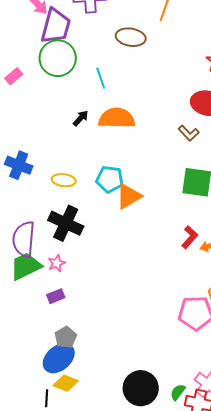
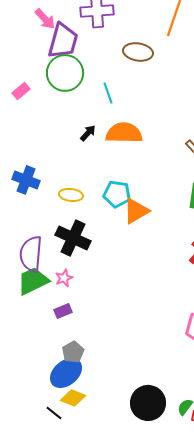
black line: (47, 398) -> (54, 413), turned -54

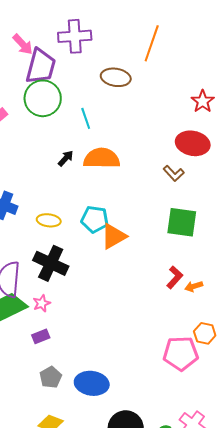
blue ellipse: (66, 373) -> (92, 383), moved, turned 48

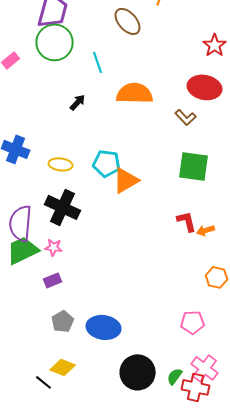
brown ellipse: (116, 77) -> (128, 21), turned 40
orange semicircle: (102, 158) -> (135, 93), moved
red L-shape: (175, 277) -> (187, 221), turned -55
pink star: (42, 303) -> (54, 247), turned 30
pink pentagon: (181, 353) -> (193, 322), moved, size x0.7

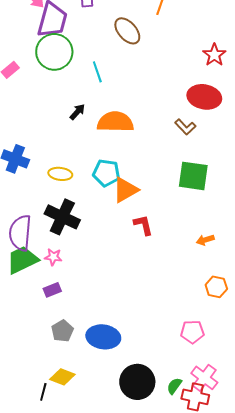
orange semicircle: (135, 93) -> (115, 122), moved
red L-shape: (187, 221) -> (143, 225), moved
black line: (44, 382) -> (43, 392), turned 66

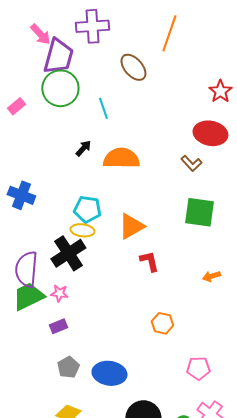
cyan pentagon: (106, 173) -> (87, 209), moved
yellow ellipse: (60, 174) -> (82, 230), moved
black cross: (62, 217) -> (68, 253), turned 32
orange hexagon: (216, 287) -> (162, 323), moved

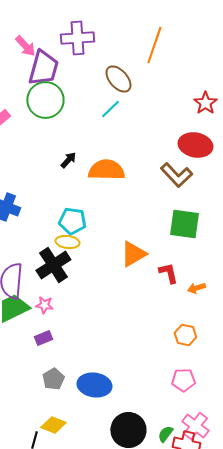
cyan line: (103, 108) -> (110, 109), moved, turned 65
brown L-shape: (191, 163) -> (176, 175), size x1.5
orange triangle: (131, 226) -> (133, 254), moved
red L-shape: (149, 261) -> (168, 273), moved
orange hexagon: (162, 323) -> (185, 335), moved

